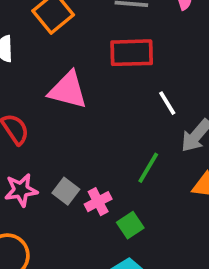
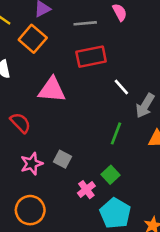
pink cross: (98, 202) -> (86, 190), moved

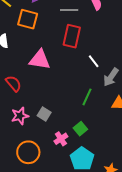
orange square: (33, 39) -> (28, 19), turned -30
red rectangle: (91, 57) -> (72, 36), turned -70
orange circle: (30, 210) -> (28, 152), moved

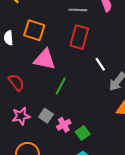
orange square: (28, 19) -> (34, 30), moved
green line: (87, 97) -> (61, 86), moved
pink cross: (61, 139) -> (64, 125), moved

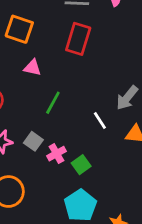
pink triangle: (45, 59) -> (33, 68), size x0.6
white line: (100, 64) -> (100, 120), moved

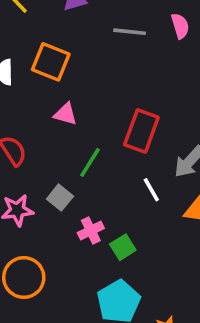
red rectangle: (78, 39) -> (141, 131), moved
gray square: (33, 141) -> (60, 198), moved

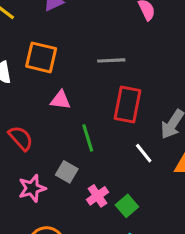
gray line: (130, 32) -> (111, 60), moved
green line: (90, 162) -> (88, 138), turned -40

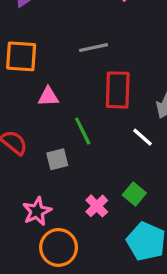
gray square: (67, 172) -> (57, 159), moved, turned -35
pink star: (32, 188) -> (37, 211), moved
pink cross: (97, 196) -> (97, 206), moved

